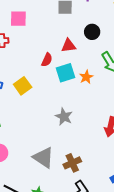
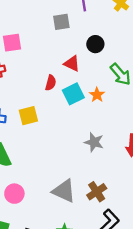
red triangle: (69, 46) -> (72, 63), turned 42
yellow square: (23, 86) -> (28, 116), turned 30
gray star: (64, 117) -> (94, 142), moved

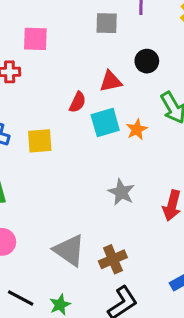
red triangle: (72, 63) -> (111, 81), turned -48

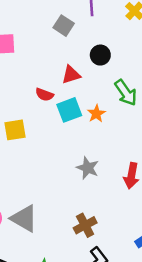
gray square: (107, 23) -> (64, 26), turned 36
red semicircle: (78, 102) -> (44, 95), turned 90
gray triangle: (69, 250) -> (24, 219), moved

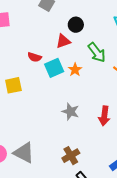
red triangle: (71, 75) -> (63, 41), moved

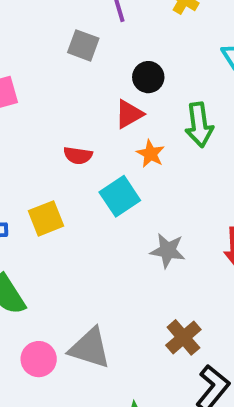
green arrow: (97, 52) -> (199, 125), turned 40
cyan square: (54, 68) -> (120, 196), moved
orange star: (75, 70) -> (151, 154), moved

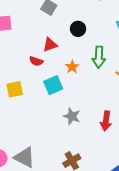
red triangle: (129, 114) -> (50, 45), moved

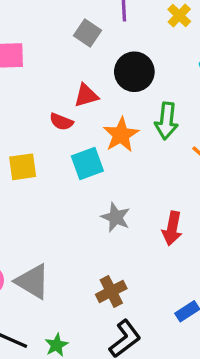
black circle: (78, 29) -> (134, 72), size x1.5
orange star: (72, 67) -> (121, 135), size x1.5

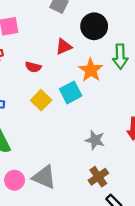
red semicircle: (61, 122) -> (33, 67), moved
yellow square: (23, 167) -> (41, 100), moved, turned -30
gray star: (116, 217) -> (95, 140), moved

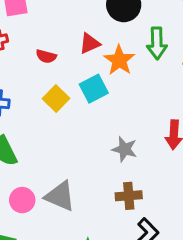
red triangle: (64, 47) -> (90, 43), moved
brown cross: (98, 177) -> (129, 196), turned 30

